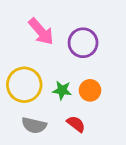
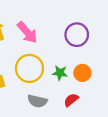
pink arrow: (41, 32) -> (27, 32), moved
red semicircle: (76, 124) -> (71, 100), turned -77

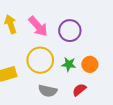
purple circle: (77, 35) -> (70, 31), moved

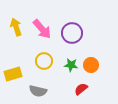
yellow circle: (40, 60) -> (44, 61), size x0.7
gray semicircle: (48, 91) -> (38, 91), moved

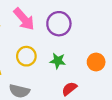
orange circle: (91, 65) -> (96, 62), moved

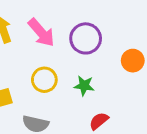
orange circle: (96, 62) -> (133, 61), moved

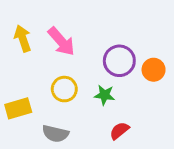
purple circle: (86, 38) -> (119, 61), moved

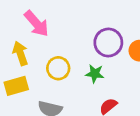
yellow arrow: (23, 38) -> (20, 53), moved
pink arrow: (61, 41) -> (37, 24), moved

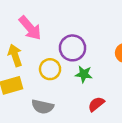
purple circle: (108, 43) -> (72, 48), moved

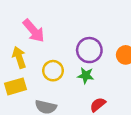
purple circle: (72, 48) -> (89, 50), moved

